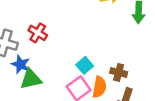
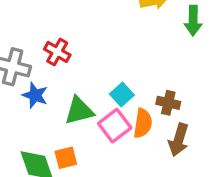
green triangle: (31, 79) -> (79, 111), moved

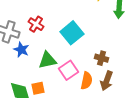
cyan square: (122, 94) -> (72, 33), moved, size x1.6
orange semicircle: (143, 123) -> (87, 81), moved

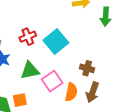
red cross: (36, 24) -> (28, 37), moved, turned 35

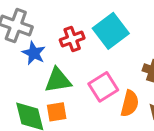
red cross: (28, 37) -> (72, 39), moved
green triangle: (30, 70) -> (58, 80), moved

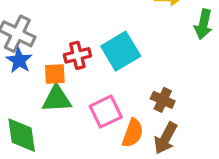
blue star: (34, 53) -> (19, 60), moved
orange square: (57, 112) -> (55, 74), moved

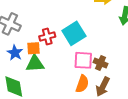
blue star: (19, 60) -> (15, 53), moved
pink square: (106, 112) -> (83, 60), moved, turned 30

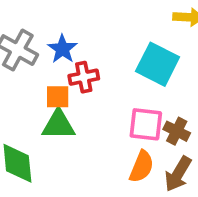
cyan square: (74, 33) -> (158, 64), moved, turned -35
blue star: (15, 53) -> (62, 49), moved

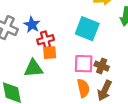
orange square: (58, 97) -> (50, 53), moved
orange semicircle: (142, 167) -> (83, 88), turned -30

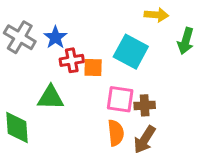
orange square: (50, 53) -> (93, 68), moved
brown cross: (102, 66) -> (145, 105), turned -32

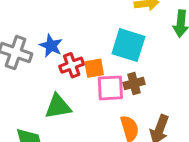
pink square: (120, 99) -> (110, 88), moved
brown cross: (145, 105) -> (134, 83), moved

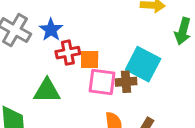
cyan square: (128, 45) -> (143, 64), moved

